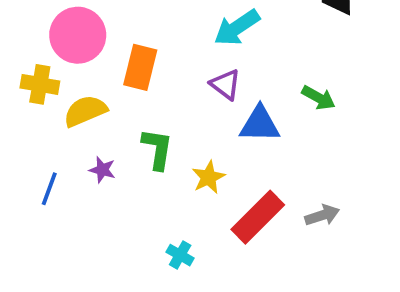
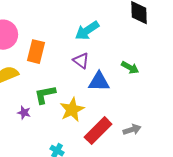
green L-shape: (157, 149) -> (45, 95), turned -110
purple star: (102, 170) -> (24, 113), moved
yellow star: (208, 177) -> (72, 110), size x1.4

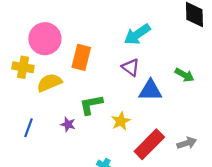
yellow star: (72, 110) -> (121, 121), size x0.7

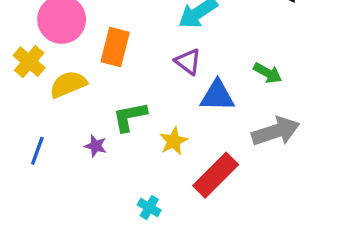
yellow cross: (23, 67) -> (29, 62), turned 30
gray arrow: (187, 143) -> (276, 131), moved, size x1.6

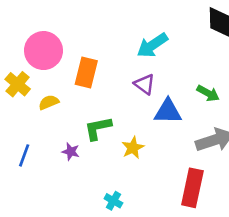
yellow semicircle: (68, 84) -> (49, 102), size x0.7
red rectangle: (216, 175) -> (192, 188), moved, turned -33

